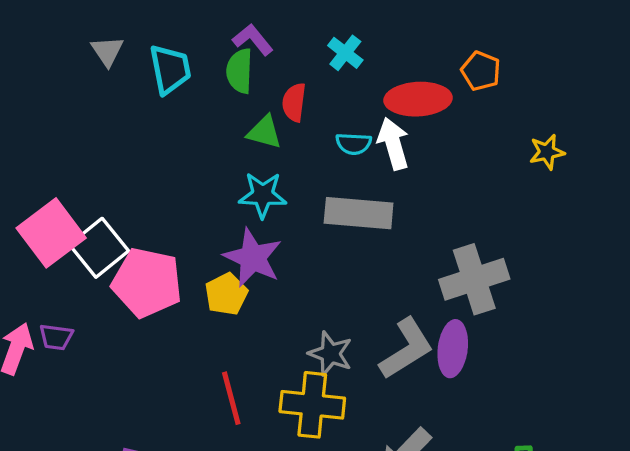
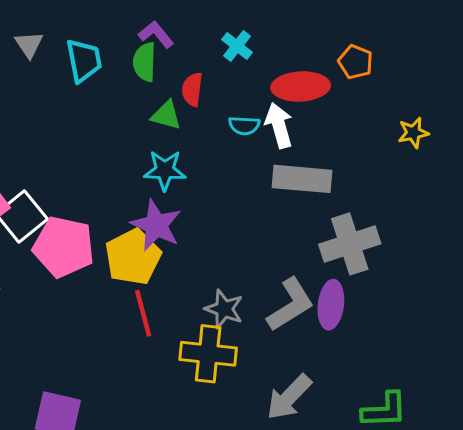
gray rectangle: (359, 213) -> (302, 179), moved
yellow pentagon: (226, 294) -> (133, 257), size x1.5
red line: (231, 398) -> (143, 313), moved

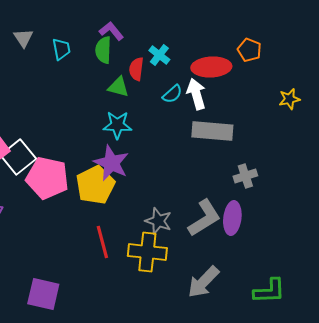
cyan cross: (237, 46) -> (159, 55), moved
cyan trapezoid: (84, 60) -> (61, 49), size x0.7
cyan semicircle: (244, 125) -> (172, 94), turned -45
gray cross: (350, 244) -> (245, 176), size x0.6
red line: (143, 313) -> (102, 242), moved

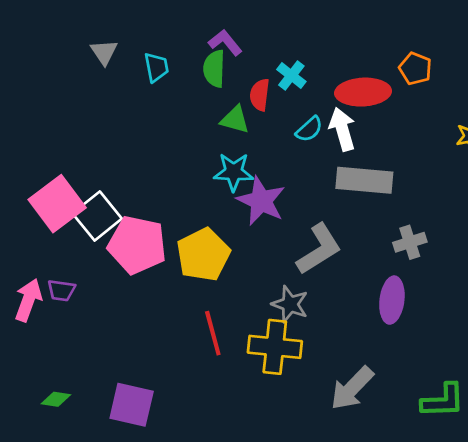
purple star: (111, 163) -> (261, 201), moved
gray L-shape: (204, 218) -> (319, 249), moved

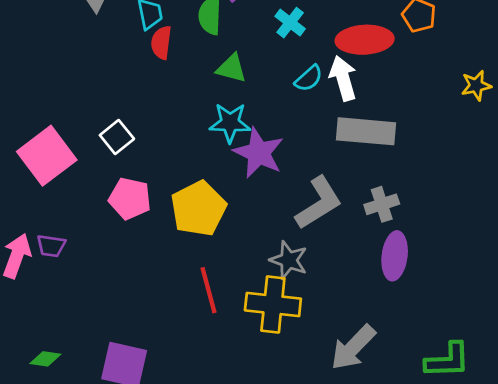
red semicircle: (260, 95) -> (161, 43), moved
white square: (97, 216) -> (117, 137), moved, size x0.7
gray cross: (410, 242) -> (382, 204), moved
pink pentagon: (137, 245) -> (130, 199), size x0.7

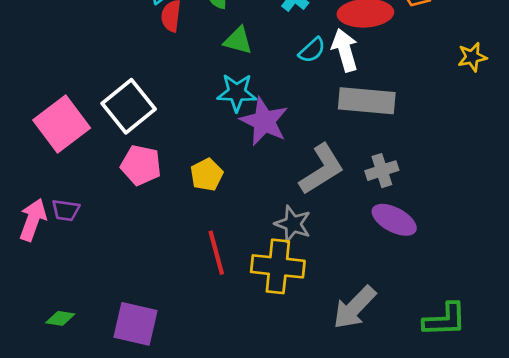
white square: (117, 137) -> (129, 106), size x1.6
yellow pentagon: (199, 209) -> (207, 175), size x0.6
purple ellipse: (395, 256) -> (394, 220), turned -69

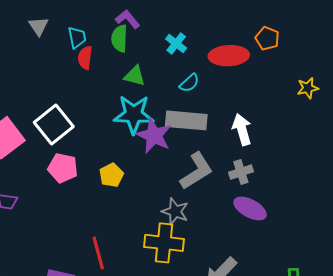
white arrow: (345, 50) -> (242, 130), moved
cyan star: (237, 93) -> (134, 114), size x1.4
gray rectangle: (367, 101) -> (186, 120), moved
red line: (216, 253) -> (98, 253), moved

